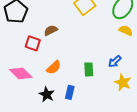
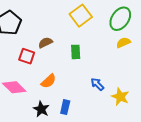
yellow semicircle: (126, 30) -> (123, 43), turned -48
blue arrow: (115, 61) -> (97, 84), moved, turned 88
green rectangle: (89, 69) -> (76, 52), moved

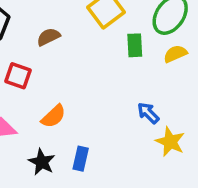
brown semicircle: (45, 43) -> (48, 37), moved
green rectangle: (76, 52) -> (135, 45), moved
blue arrow: (97, 84) -> (148, 113), moved

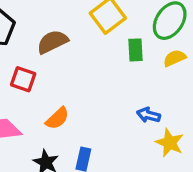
brown semicircle: (48, 37) -> (52, 42), size x1.4
blue arrow: (148, 113) -> (148, 115), turned -30

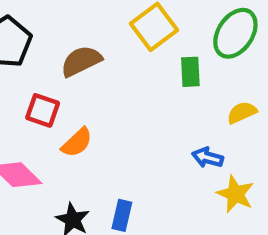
yellow semicircle: (175, 58) -> (242, 113), moved
orange semicircle: (57, 118) -> (77, 143), moved

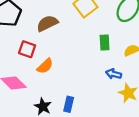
green rectangle: (190, 72) -> (105, 42), moved

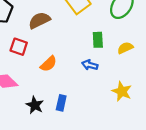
orange semicircle: (45, 66) -> (49, 64), moved
blue arrow: (114, 74) -> (90, 65), moved

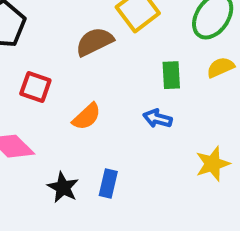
brown semicircle: (39, 20) -> (94, 42), moved
yellow semicircle: (125, 48) -> (221, 67), moved
yellow star: (122, 91) -> (213, 164), turned 30

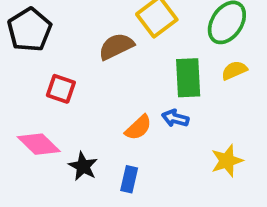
green rectangle: (171, 75) -> (188, 78), size x1.5
orange semicircle: (87, 117) -> (138, 128), moved
black star: (63, 187) -> (83, 166), moved

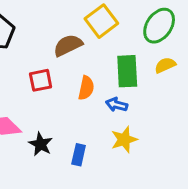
red square: (61, 89) -> (41, 80), moved, turned -30
orange semicircle: (138, 128) -> (86, 88), moved, turned -35
yellow star: (227, 161) -> (124, 140), moved

